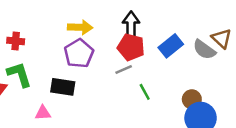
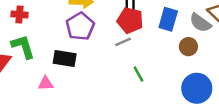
blue rectangle: (171, 46) -> (168, 19), turned -35
green line: (145, 92) -> (138, 74), moved
brown circle: (192, 99) -> (188, 47), moved

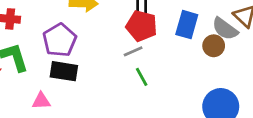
purple pentagon: (80, 26) -> (60, 40), moved
brown circle: (188, 47) -> (214, 46), moved
green line: (138, 74) -> (142, 77), moved

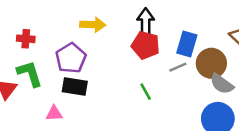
gray semicircle: (225, 29) -> (222, 84), moved
brown circle: (214, 46) -> (211, 63), size x1.5
gray line: (133, 51) -> (178, 67), moved

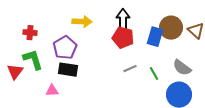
brown circle: (211, 63) -> (171, 28), moved
gray line: (178, 67) -> (130, 69), moved
green line: (146, 92) -> (154, 74), moved

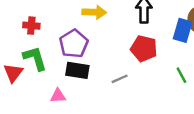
red pentagon: (123, 38) -> (144, 49), moved
gray line: (130, 69) -> (120, 79), moved

